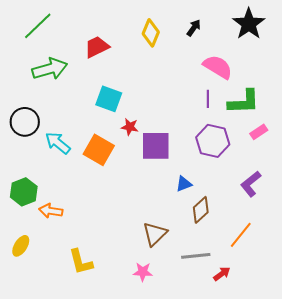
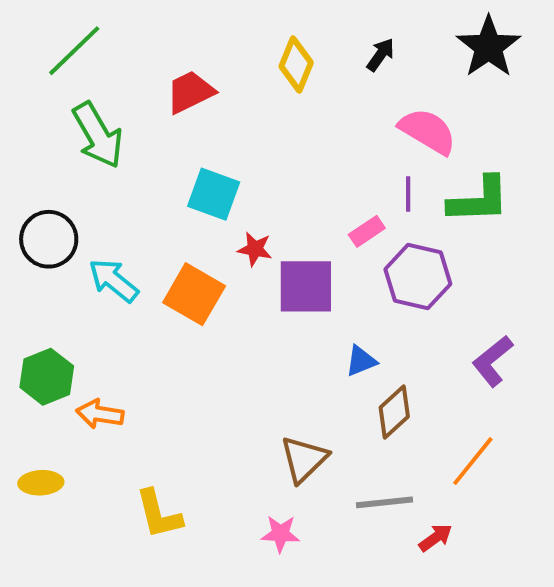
green arrow: (50, 69) -> (98, 135), turned 76
pink rectangle: (259, 132) -> (367, 231), moved
yellow ellipse: (21, 246) -> (41, 483), turned 55

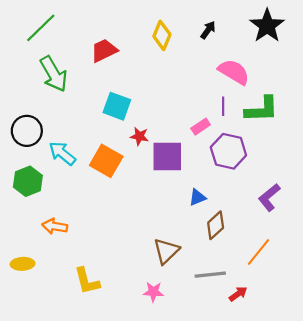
green hexagon: (47, 377) -> (28, 181), moved

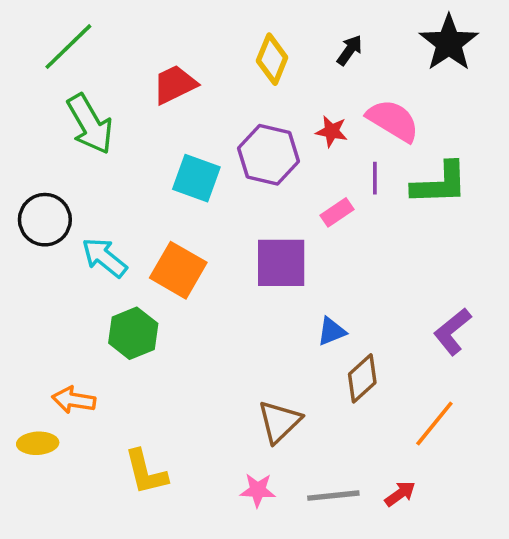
red star: (139, 136) -> (332, 131), moved
purple hexagon: (228, 151) -> (268, 155), moved
green hexagon: (28, 181) -> (133, 333), moved
orange arrow: (55, 226) -> (74, 400), moved
gray line: (210, 275) -> (333, 496), moved

